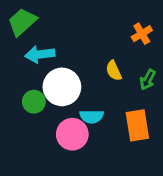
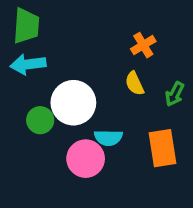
green trapezoid: (22, 22) -> (26, 26), turned 136
orange cross: (142, 34) -> (143, 45), moved
cyan arrow: (40, 54) -> (28, 64), moved

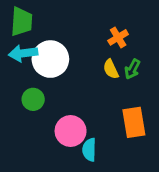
green arrow: (175, 94) -> (132, 69), moved
white circle: (73, 103) -> (50, 59), moved
cyan semicircle: (108, 138) -> (89, 150), moved, turned 90

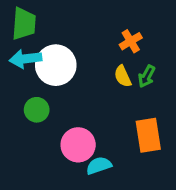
cyan semicircle: (89, 150) -> (99, 166), turned 70

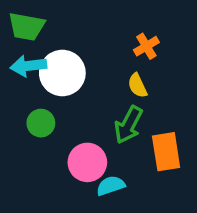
green trapezoid: (24, 24) -> (27, 27), turned 96
green arrow: (147, 76) -> (128, 125), moved, size x1.5

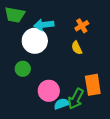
cyan arrow: (28, 66) -> (44, 25), moved
green arrow: (128, 125) -> (76, 99), moved

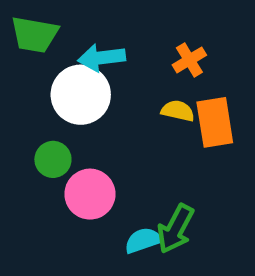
yellow semicircle: (77, 48) -> (178, 111), turned 128
orange rectangle: (93, 85) -> (215, 122), moved
pink circle: (49, 91) -> (90, 194), moved

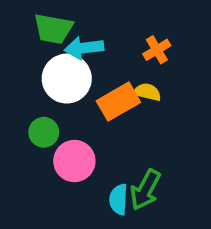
green trapezoid: (34, 35) -> (53, 29), moved
orange rectangle: (215, 122) -> (118, 102), moved, turned 69
cyan semicircle: (143, 240) -> (118, 199), turned -68

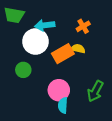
green trapezoid: (53, 29) -> (14, 15), moved
pink circle: (74, 161) -> (59, 90), moved
green arrow: (145, 190) -> (95, 91), moved

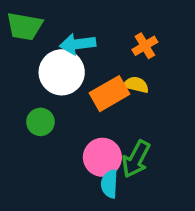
green arrow: (95, 91) -> (136, 159), moved

